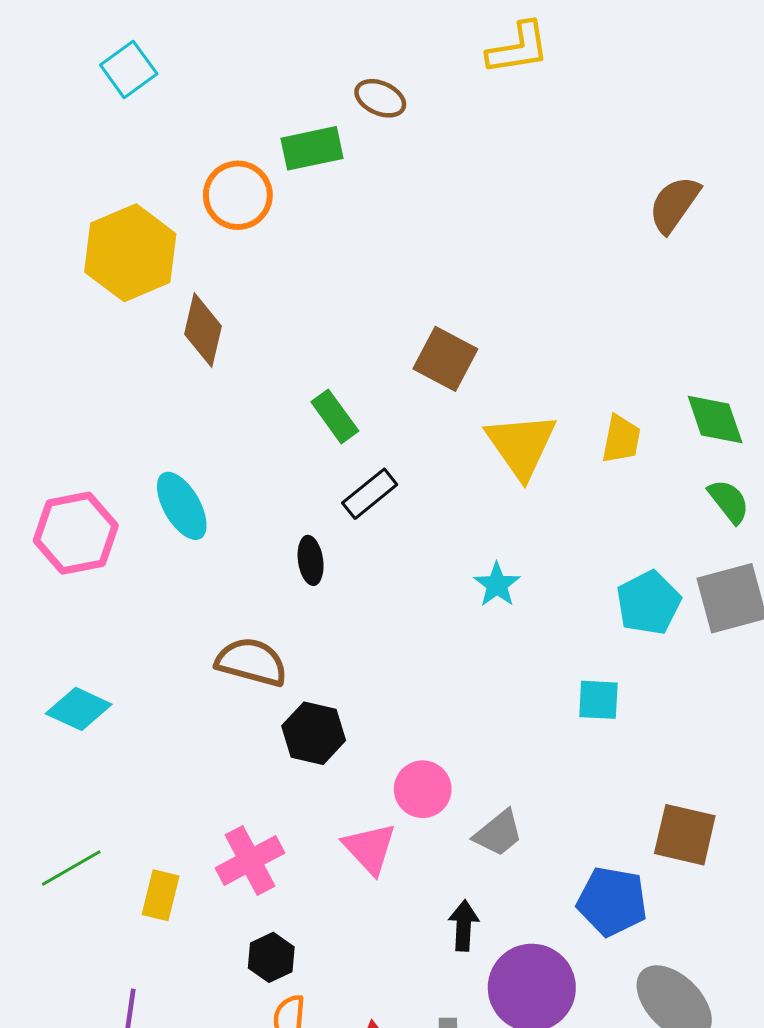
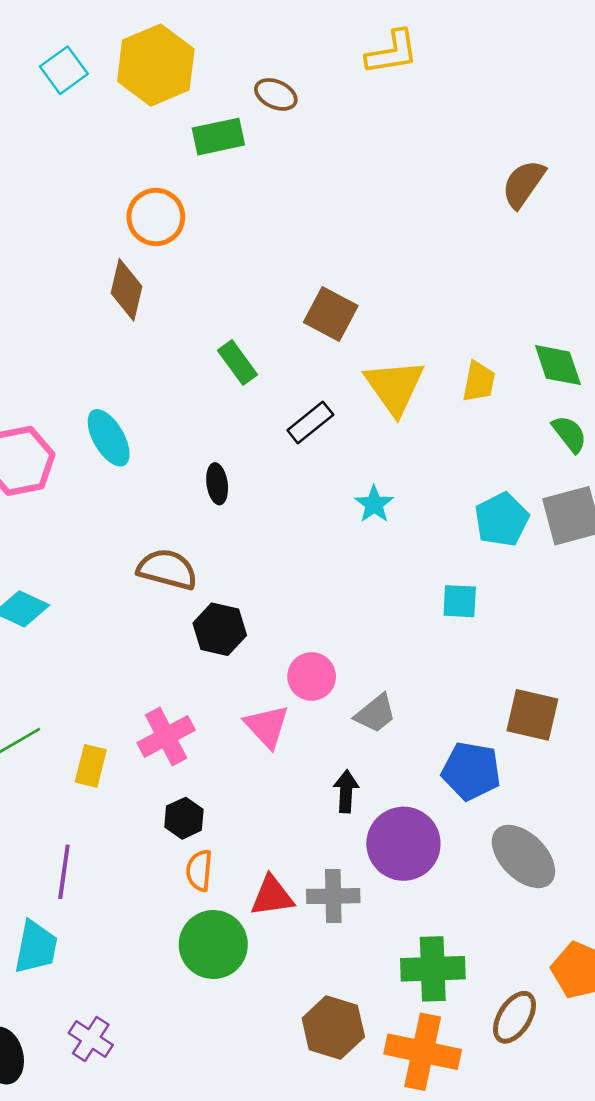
orange circle: (238, 195) -> (156, 217), moved
yellow hexagon: (130, 253) -> (156, 65), moved
black rectangle: (370, 494) -> (310, 422), moved

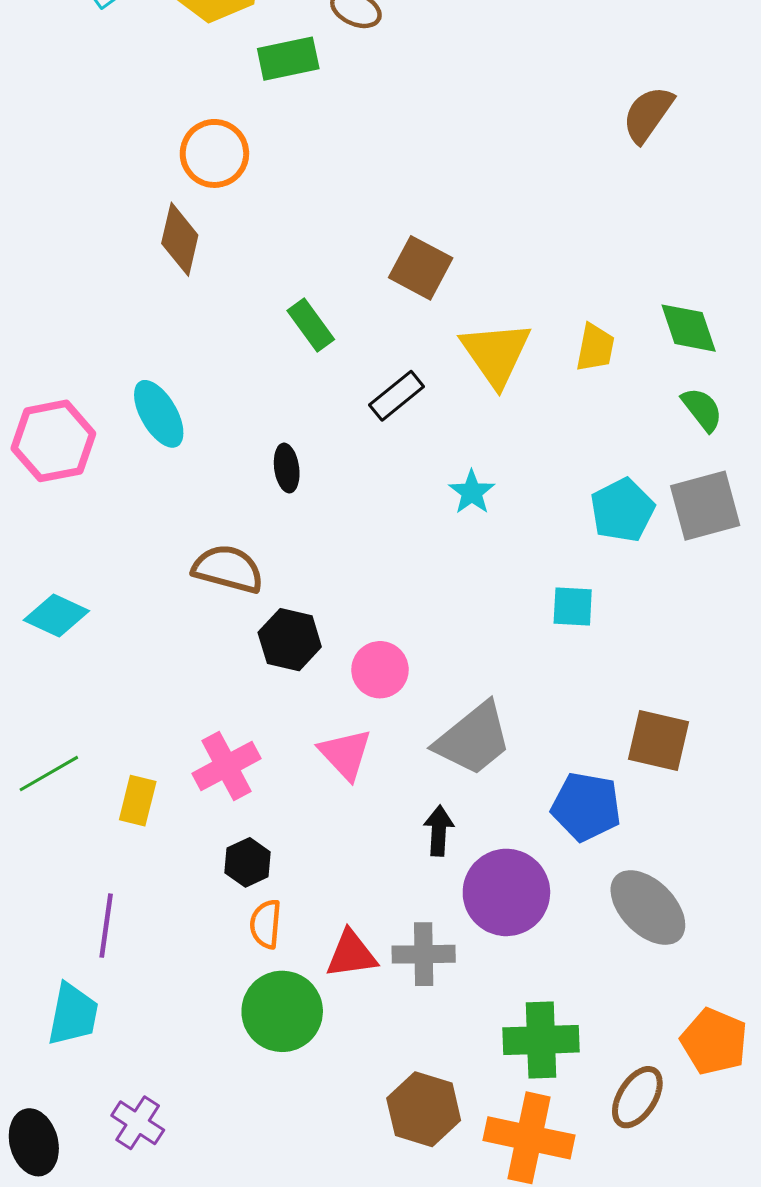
pink circle: (312, 676) -> (380, 670), moved
gray trapezoid: (375, 714) -> (473, 739), size x1.6

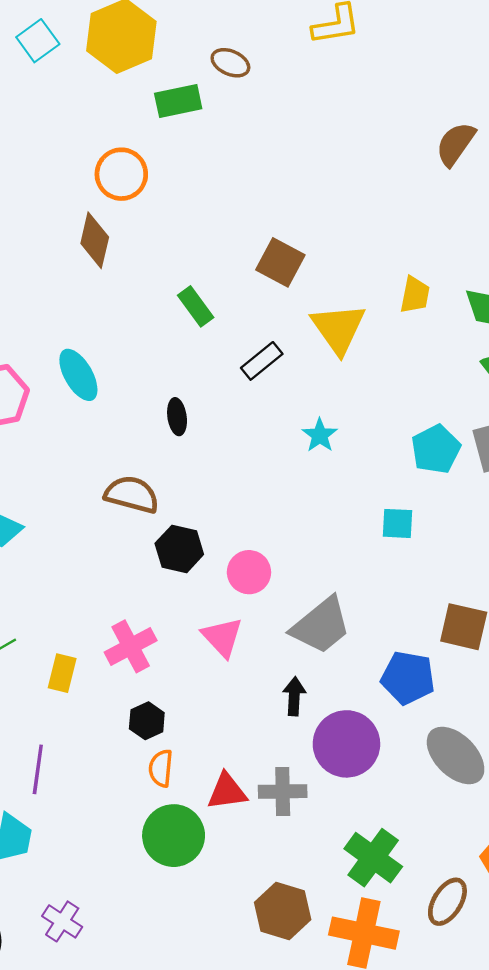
yellow trapezoid: (595, 348) -> (415, 295), moved
green cross: (541, 1040) -> (373, 858), turned 38

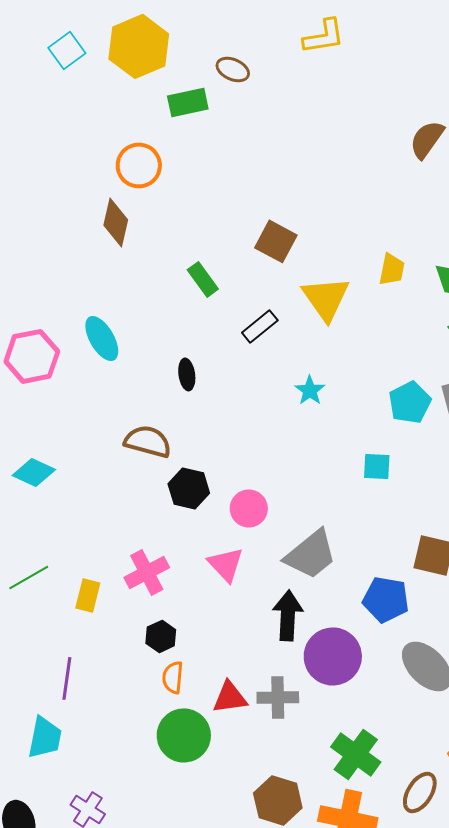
black arrow: (294, 696) -> (288, 615), size x1.5

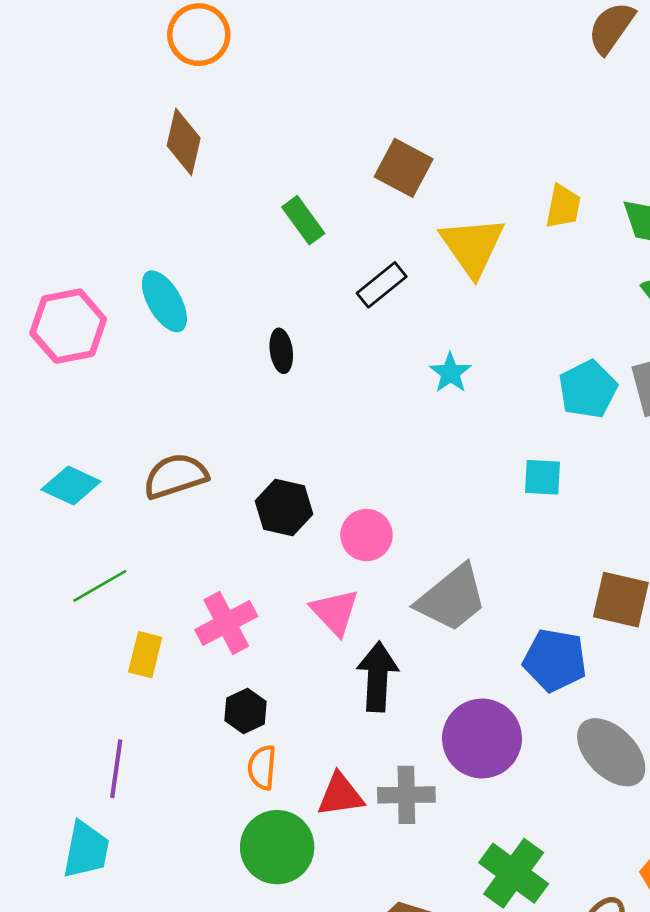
orange circle: (139, 165) -> (199, 35), moved
brown semicircle: (148, 441) -> (175, 476), moved, turned -33
green line: (29, 577) -> (100, 586), moved
black arrow: (288, 615) -> (378, 677), moved

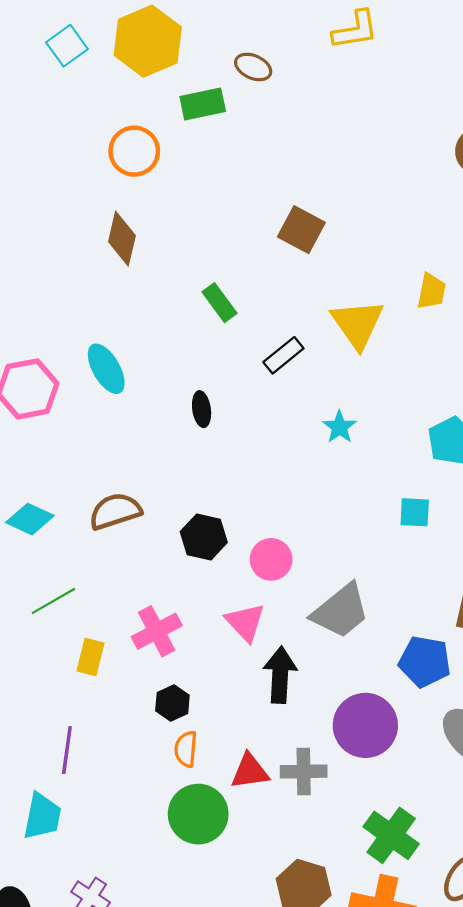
brown square: (404, 168) -> (301, 230), moved

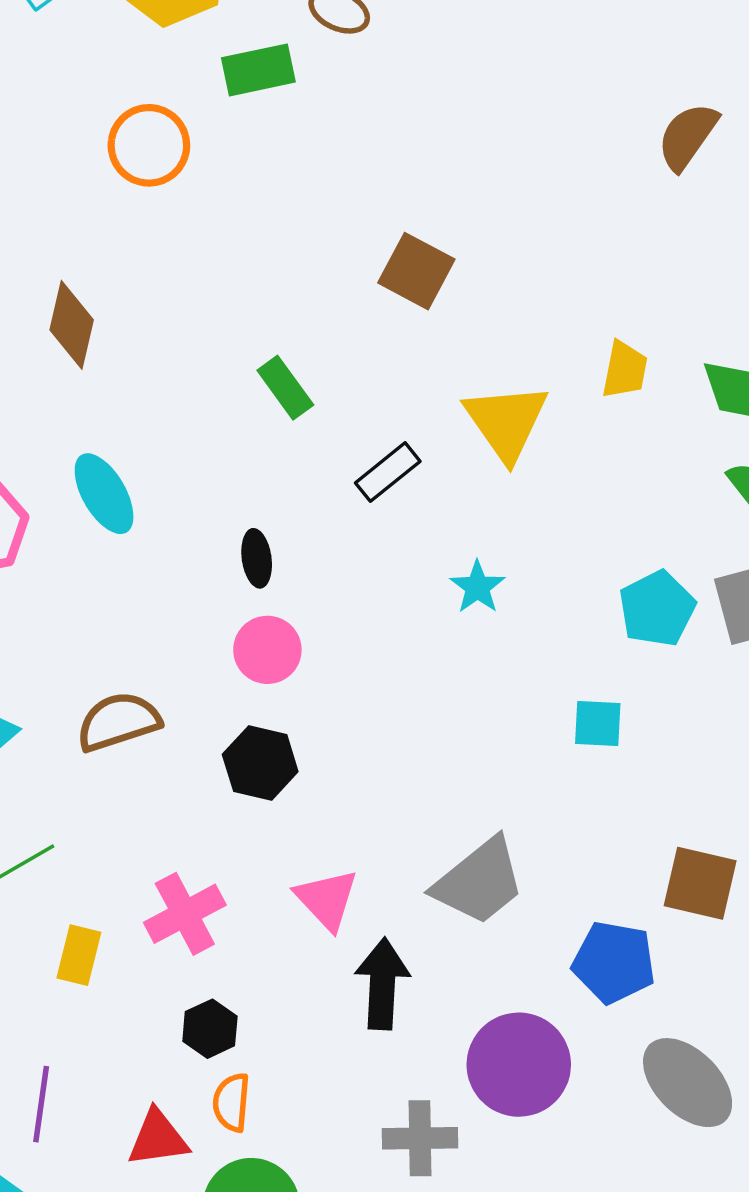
brown diamond: (122, 239) -> (72, 325), moved
pink circle: (271, 559) -> (267, 650), moved
red triangle: (250, 771) -> (158, 1138), moved

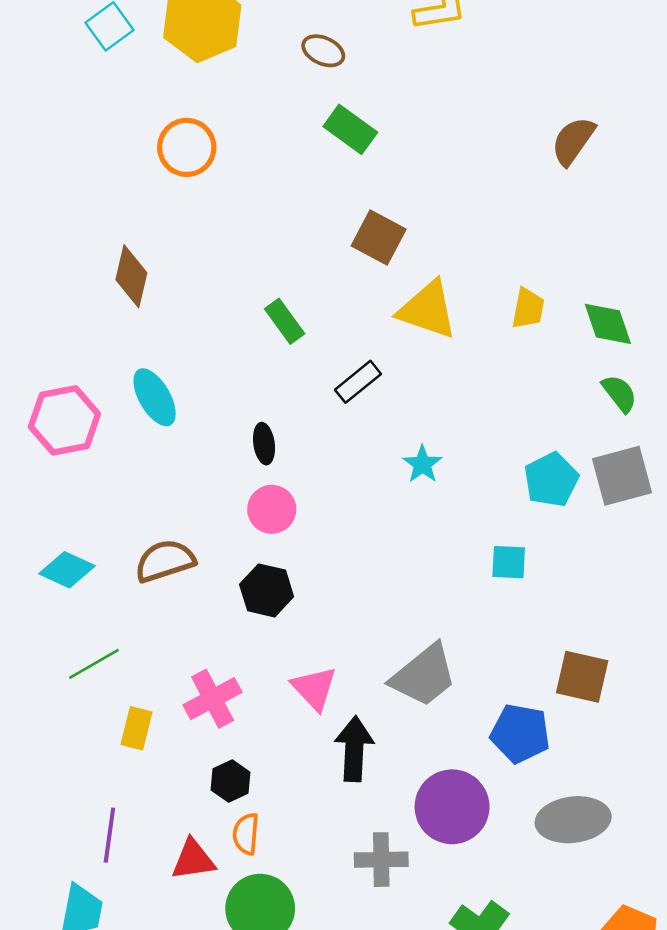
green rectangle: (258, 70) -> (350, 129), moved, turned 48
yellow triangle: (506, 422) -> (428, 310), moved, turned -36
gray ellipse: (688, 1083) -> (573, 820), turned -52

